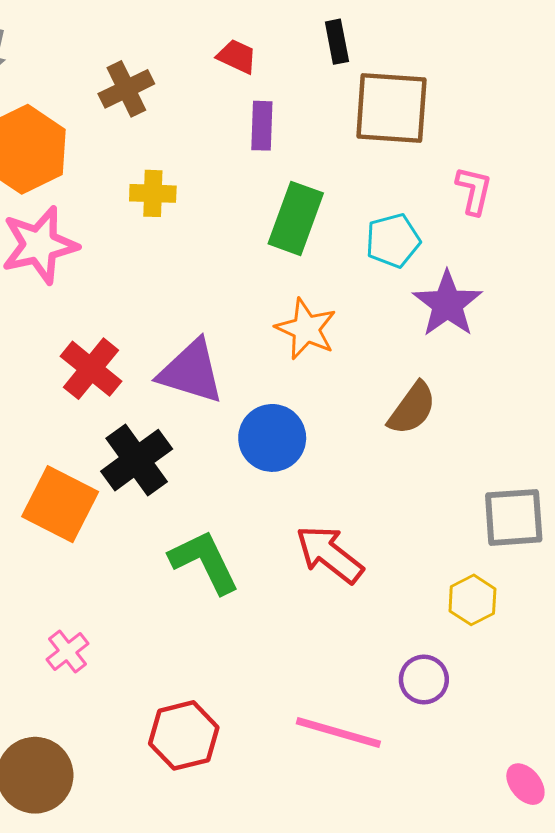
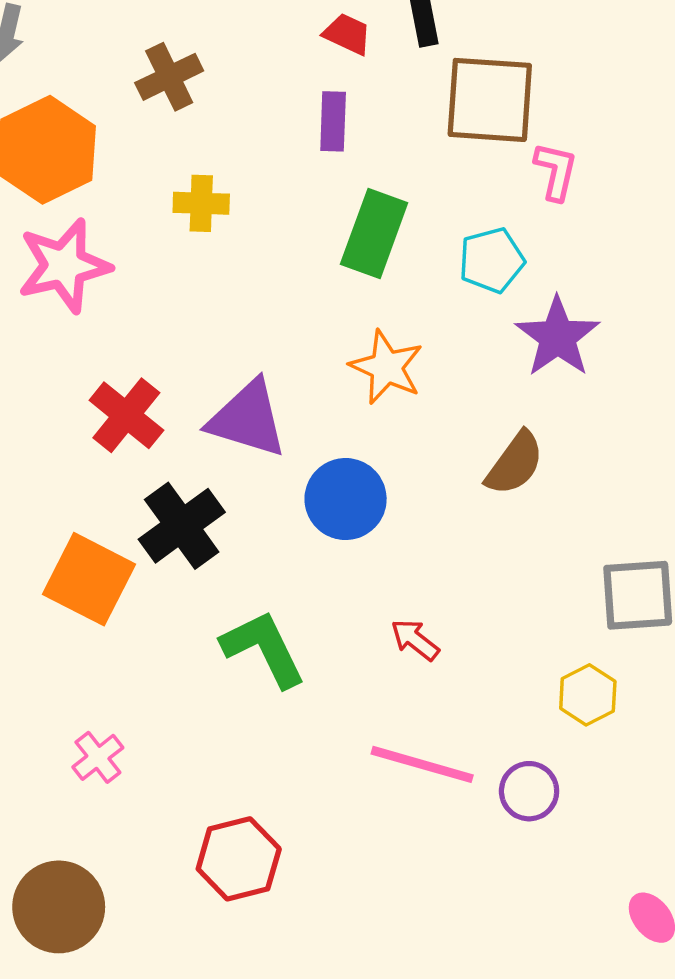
red trapezoid: (237, 56) -> (347, 34), moved
pink L-shape: (474, 190) -> (556, 171), moved
red arrow: (330, 554) -> (415, 640), size x0.6
pink line: (338, 733) -> (422, 764), moved

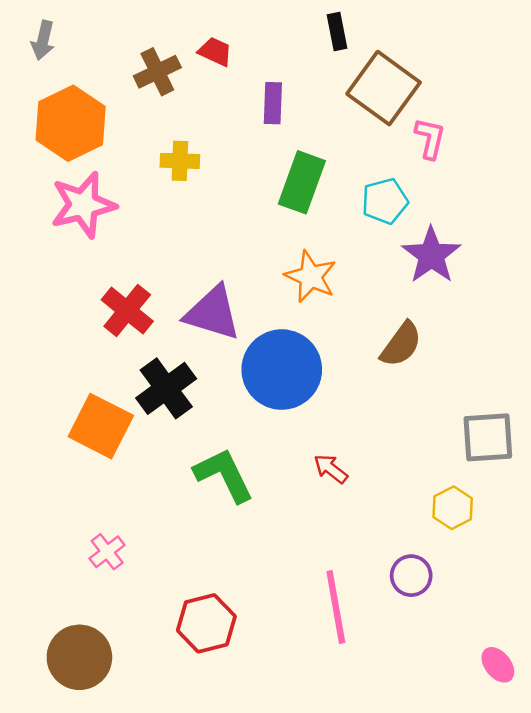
red trapezoid: (347, 34) -> (215, 52), moved
brown square: (490, 100) -> (384, 88), turned 32
blue circle: (346, 499) -> (282, 370), size x1.4
pink line: (422, 764) -> (336, 607), moved, turned 64

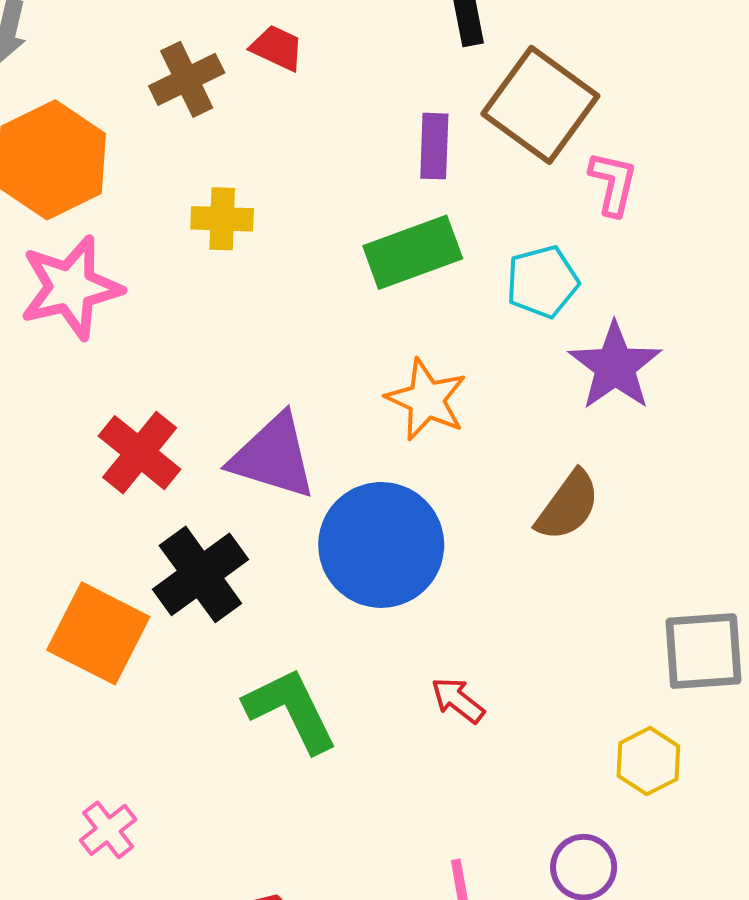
purple rectangle: (273, 103) -> (434, 146), moved
green rectangle: (302, 182) -> (413, 252), turned 50

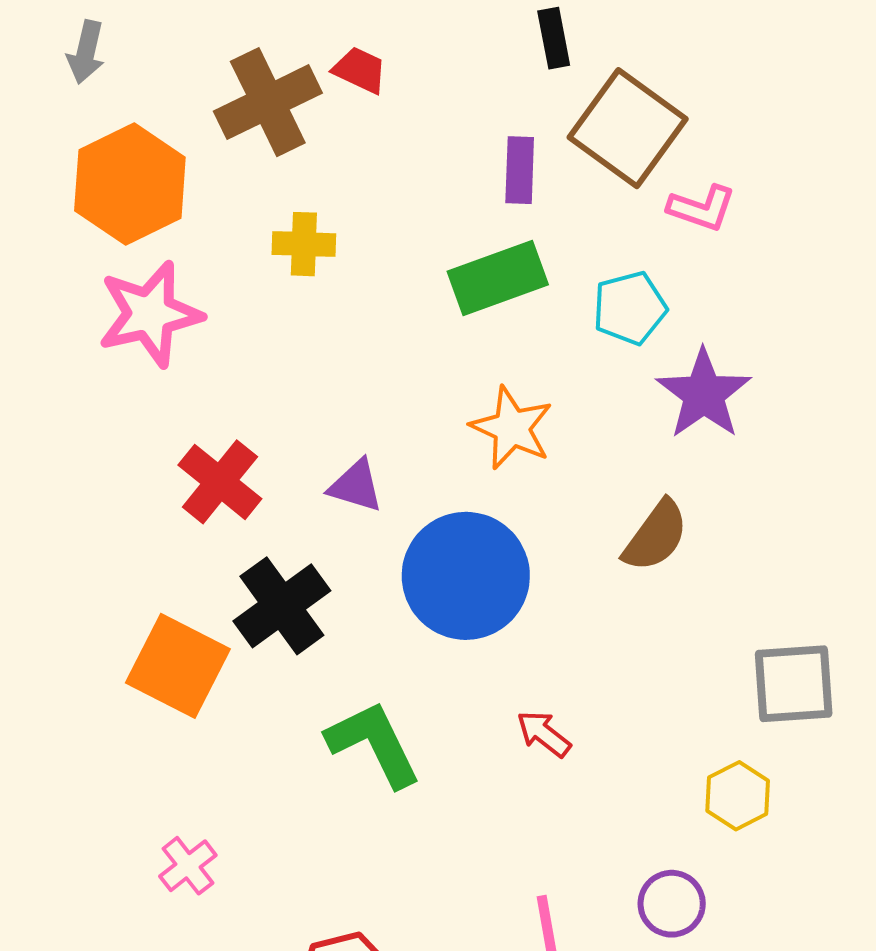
brown cross: (187, 79) -> (268, 102), size x1.4
pink L-shape: (613, 183) -> (702, 208), turned 96
purple triangle: (273, 457) -> (356, 486), size x0.6

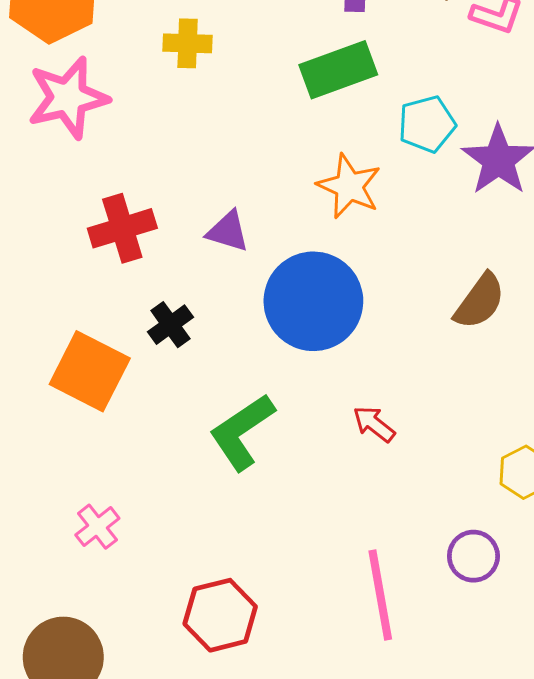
cyan pentagon: (630, 308) -> (427, 124), moved
red cross: (220, 482) -> (122, 228), turned 34
brown semicircle: (656, 536) -> (480, 301), moved
black cross: (282, 606) -> (170, 325), size x0.6
green L-shape: (374, 744) -> (242, 432), turned -98

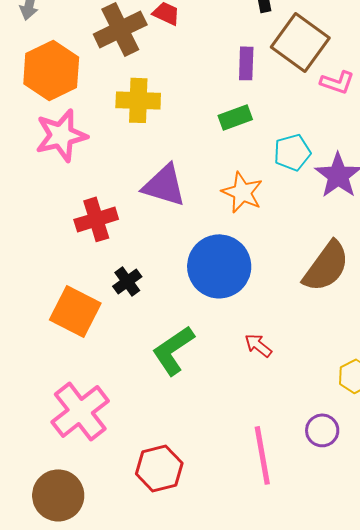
yellow cross: (188, 43) -> (138, 100), size x1.4
green rectangle: (338, 70) -> (235, 117), size x0.7
purple triangle: (228, 231) -> (164, 185), moved, size x1.6
brown semicircle: (480, 301) -> (326, 266), size x1.4
pink cross: (97, 527) -> (80, 411), size x2.0

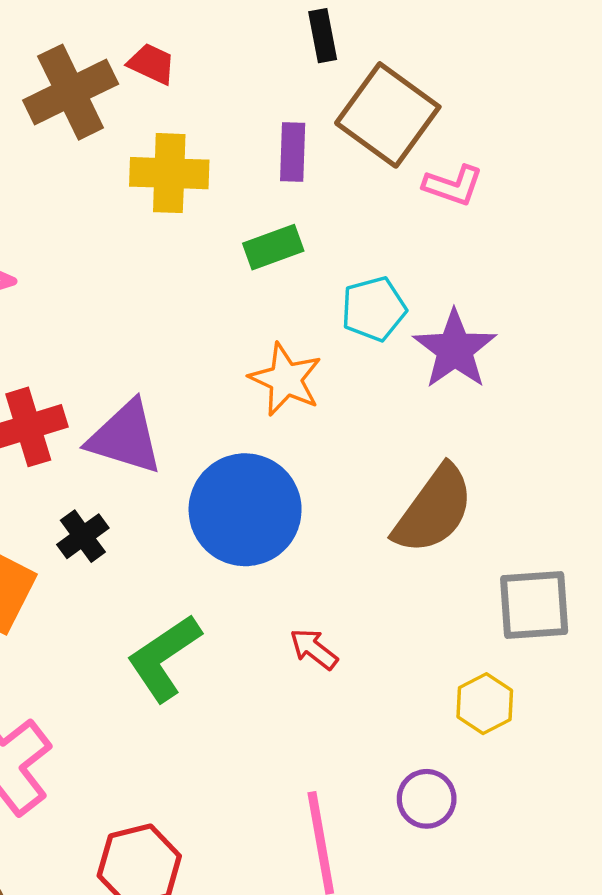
yellow cross: (138, 100) -> (169, 173), moved
purple triangle: (164, 185) -> (125, 437), moved

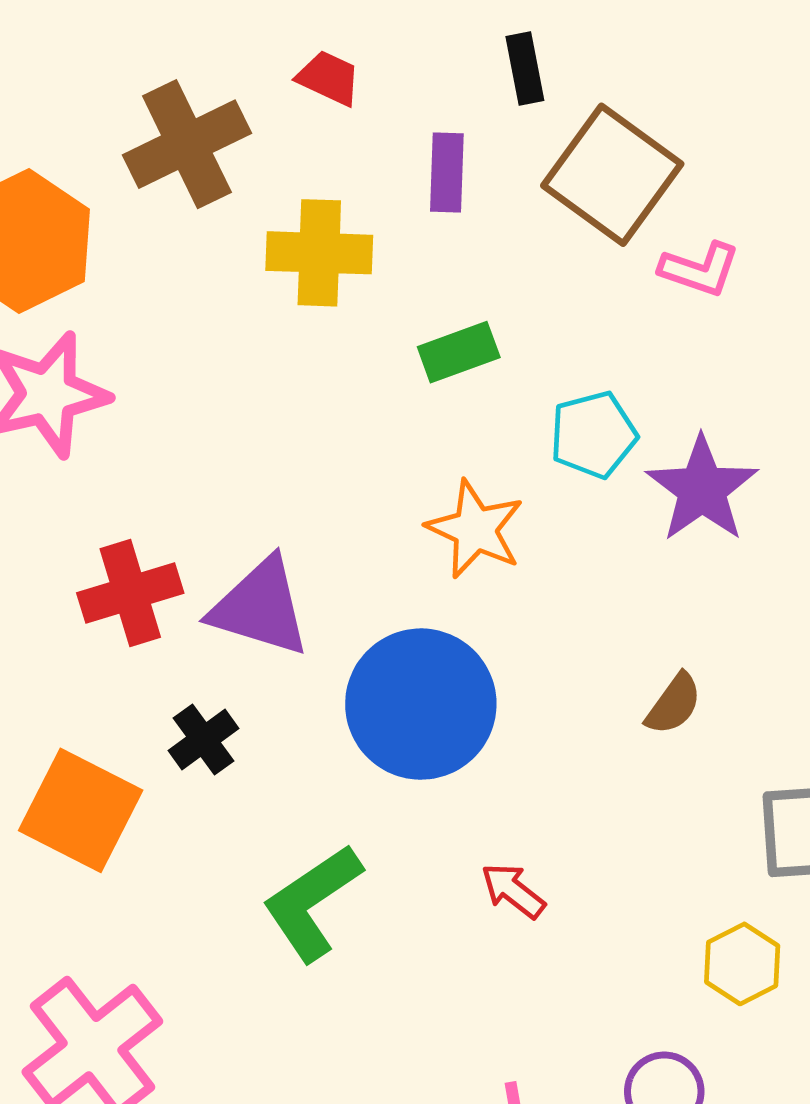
red trapezoid: (152, 64) -> (329, 78), moved
purple rectangle: (293, 152) -> (447, 172), moved
brown semicircle: (434, 510) -> (674, 704), size x0.5

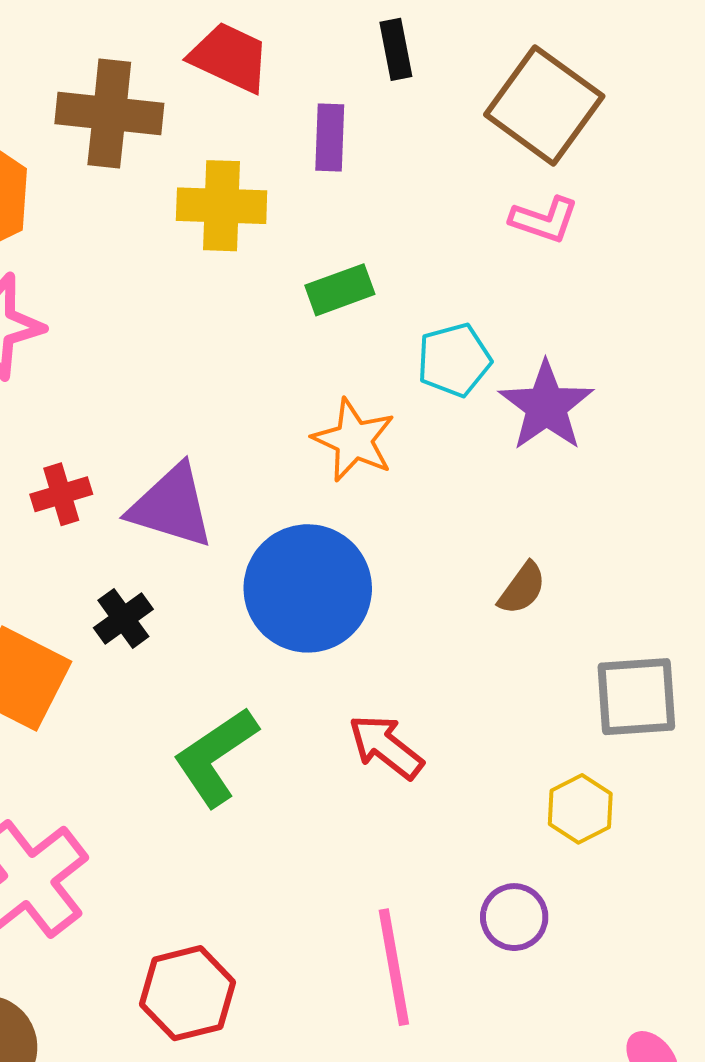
red trapezoid: (329, 78) -> (230, 57), size x1.5
brown cross: (187, 144) -> (109, 113), turned 32
brown square: (612, 175) -> (544, 105), moved
red cross: (130, 593) -> (61, 494), size x0.7
red arrow: (513, 891) -> (386, 747), size x1.4

